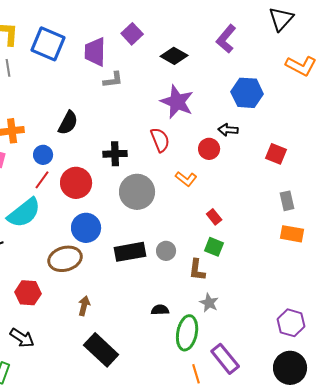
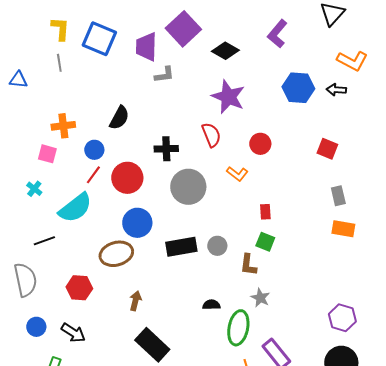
purple square: (132, 34) -> (183, 29), size x1.6
black arrow: (228, 130) -> (336, 90), moved
red rectangle: (214, 217) -> (265, 212), turned 35

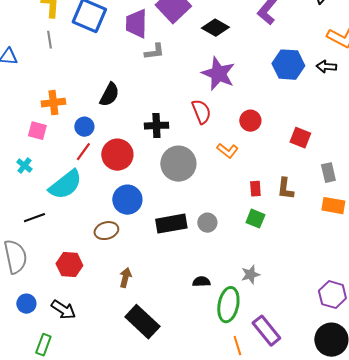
red square: (327, 149) -> (300, 138), moved
brown ellipse: (116, 254) -> (106, 231), size x0.7
brown L-shape: (248, 265) -> (285, 189), moved
gray star: (260, 298) -> (250, 275), turned 30

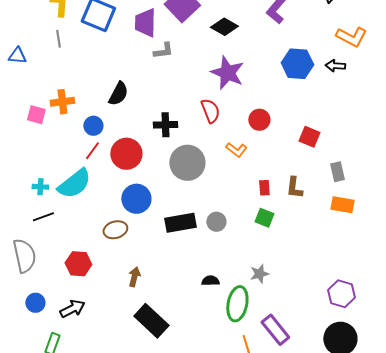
pink square: (37, 131) -> (36, 115), moved
cyan cross: (24, 166) -> (40, 187), moved, turned -35
black arrow: (63, 310) -> (72, 309), turned -60

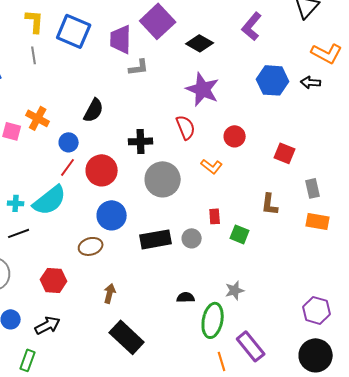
orange cross: (62, 102) -> (38, 118), turned 35
red rectangle: (264, 188) -> (215, 216), moved

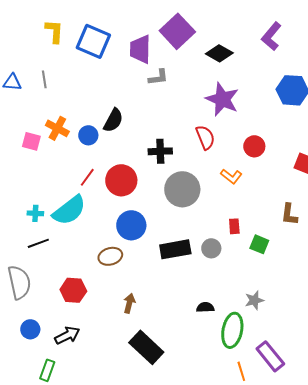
gray line: (34, 55) -> (44, 79), moved
blue circle: (69, 142) -> (88, 135), moved

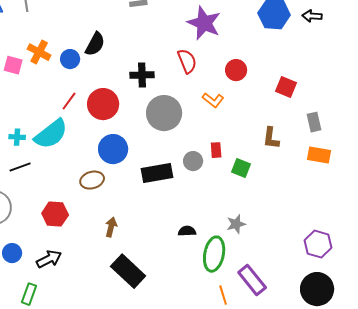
gray circle: (211, 248) -> (193, 161), moved

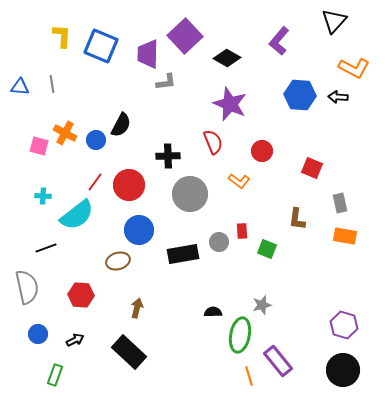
cyan cross: (17, 137) -> (43, 196), moved
black arrow: (49, 259) -> (75, 340), size x0.7
black rectangle: (128, 271) -> (129, 352), moved

